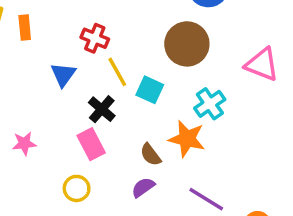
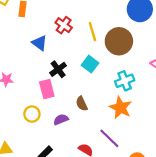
yellow line: (117, 72) -> (92, 32), moved
blue triangle: (63, 75) -> (39, 43), turned -42
orange star: (187, 139) -> (120, 108), moved
purple semicircle: (143, 187) -> (61, 119), moved

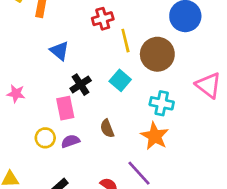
red cross: (64, 25) -> (103, 19), moved, turned 35
cyan cross: (125, 81) -> (162, 103), turned 30
purple semicircle: (61, 119) -> (70, 141), moved

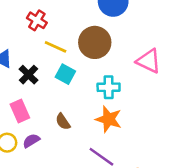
red cross: (103, 19) -> (37, 20), turned -30
yellow line: (125, 41) -> (56, 47), moved, turned -40
black cross: (81, 85) -> (28, 75), moved

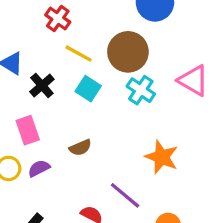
cyan cross: (109, 87) -> (141, 90), moved, turned 30
orange star: (109, 119) -> (162, 157), moved
brown semicircle: (63, 122) -> (80, 148), turned -84

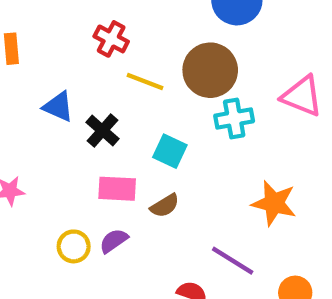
cyan square: (88, 89) -> (170, 151), moved
cyan cross: (141, 90) -> (234, 118), turned -36
pink rectangle: (28, 130) -> (117, 189), moved, turned -60

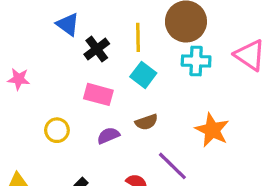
yellow line: (145, 82) -> (138, 37), moved, turned 56
brown semicircle: (165, 206) -> (146, 122), moved
purple semicircle: (114, 241) -> (108, 136), moved

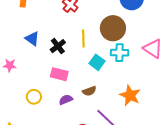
blue triangle: (68, 24) -> (32, 39), moved
cyan square: (143, 75) -> (97, 62), moved

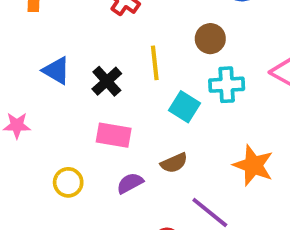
brown circle: (113, 28) -> (210, 39), size x0.6

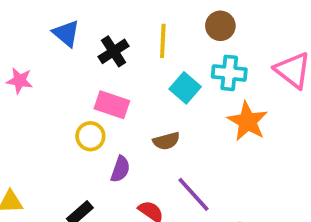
orange star: (253, 165) -> (247, 121), moved
yellow circle: (68, 182) -> (90, 136), moved
purple semicircle: (130, 183) -> (120, 169), moved, turned 128

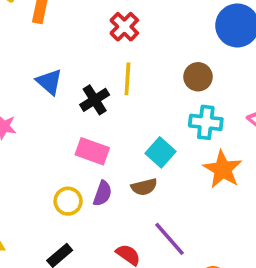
yellow line: (163, 41) -> (127, 79), moved
cyan square: (185, 88) -> (161, 152), moved
yellow circle: (90, 136) -> (68, 201), moved
purple semicircle: (120, 169) -> (102, 193), moved

